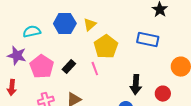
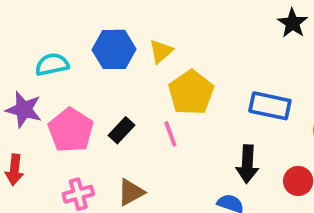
blue rectangle: (148, 40) -> (270, 106), moved

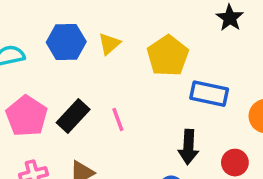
yellow pentagon: (191, 93) -> (168, 56), moved
black rectangle: (122, 130) -> (73, 116), size x1.4

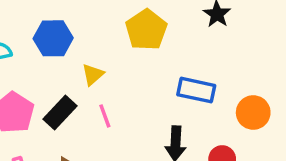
yellow triangle: (109, 44) -> (93, 75), moved
yellow pentagon: (168, 56) -> (146, 30), moved

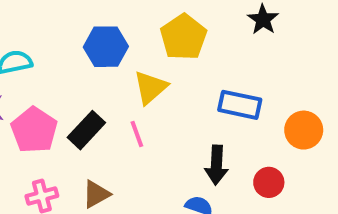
blue hexagon: (53, 38) -> (106, 47), moved
yellow triangle: (93, 75) -> (150, 87), moved, size x1.4

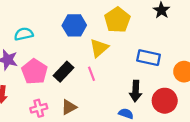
red circle: (269, 182) -> (165, 101), size x1.5

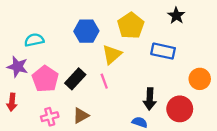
blue rectangle: (149, 58) -> (163, 51), moved

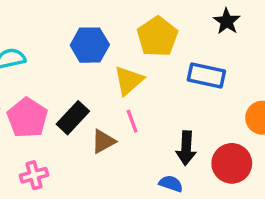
pink line: (104, 81) -> (132, 121), moved
brown triangle: (81, 116) -> (103, 141), moved

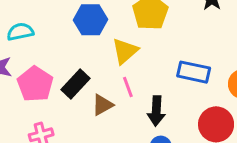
blue rectangle: (206, 75) -> (194, 72), moved
black arrow: (186, 148) -> (156, 111), moved

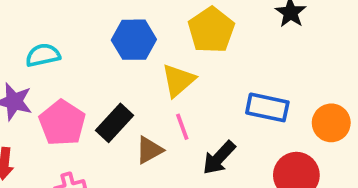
black arrow: (156, 111) -> (219, 158), turned 40

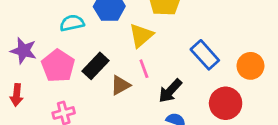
cyan semicircle: (43, 55) -> (72, 23), moved
blue rectangle: (267, 107) -> (205, 55), turned 36

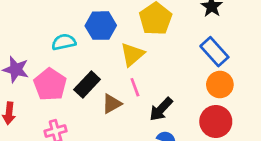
blue rectangle: (205, 55) -> (214, 52), moved
orange circle: (250, 66) -> (220, 85), moved

